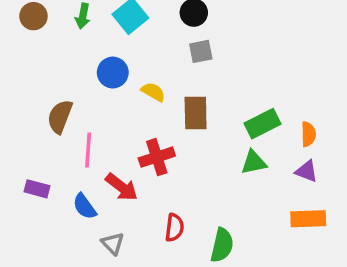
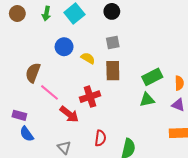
gray square: (201, 51) -> (113, 43), moved
pink line: (88, 150) -> (49, 92), turned -54
blue semicircle: (85, 206) -> (27, 134), moved

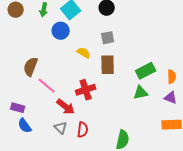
blue circle: (64, 47) -> (61, 31), moved
red semicircle: (100, 138) -> (83, 130), moved
gray triangle: (64, 147) -> (61, 128), moved

